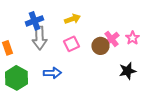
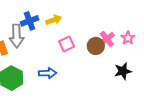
yellow arrow: (72, 19) -> (54, 20), moved
gray arrow: (39, 38) -> (17, 36), moved

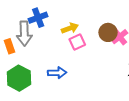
yellow arrow: (54, 20) -> (70, 28), moved
brown circle: (96, 46) -> (108, 32), moved

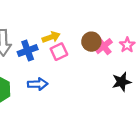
blue cross: (38, 18) -> (28, 51), moved

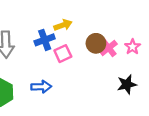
yellow arrow: (51, 37) -> (63, 25), moved
blue cross: (28, 51) -> (45, 40), moved

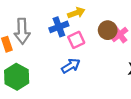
blue arrow: (41, 87) -> (71, 66), moved, turned -30

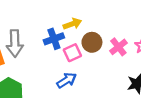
brown circle: (108, 30) -> (92, 42), moved

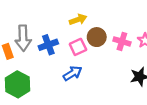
blue cross: (54, 39) -> (48, 45), moved
pink cross: (118, 47) -> (122, 41), turned -35

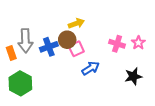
brown circle: (97, 37) -> (67, 40), moved
blue arrow: (73, 73) -> (91, 68), moved

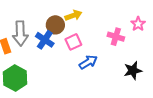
brown circle: (67, 40) -> (55, 25), moved
pink star: (138, 43) -> (138, 24), moved
blue cross: (49, 47) -> (45, 40), turned -36

